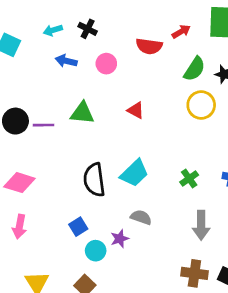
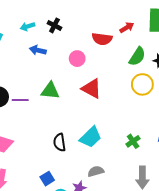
pink circle: (106, 64) -> (77, 59), moved
red triangle: (136, 110) -> (92, 89), size x1.5
black semicircle: (94, 180) -> (60, 142), size x0.7
gray semicircle: (141, 217) -> (96, 171), turned -35

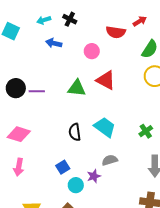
green triangle: (50, 91) -> (77, 88), moved
cyan trapezoid: (91, 137) -> (105, 127), turned -100

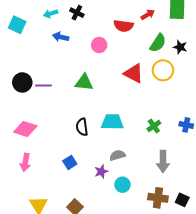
red triangle: (106, 80) -> (134, 73), moved
cyan trapezoid: (105, 127) -> (112, 122), turned -35
cyan circle: (76, 185) -> (122, 185), moved

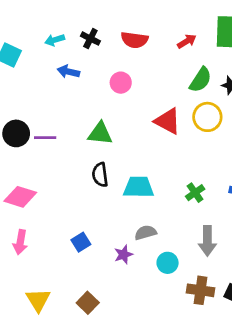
red semicircle: (123, 26) -> (134, 40), moved
black semicircle: (82, 127) -> (100, 175), moved
cyan circle: (122, 185) -> (168, 263), moved

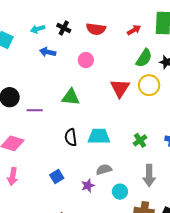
red triangle: (168, 121) -> (120, 88), turned 35
purple line: (45, 138) -> (35, 110), moved
black semicircle: (100, 175) -> (71, 137), moved

